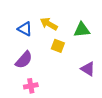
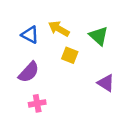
green triangle: (82, 30) -> (99, 36), turned 48

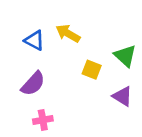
green triangle: (99, 36) -> (125, 56), moved
yellow square: (70, 55) -> (92, 70), moved

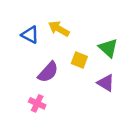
purple semicircle: (33, 84) -> (48, 72), moved
pink cross: (43, 120) -> (37, 103), turned 35

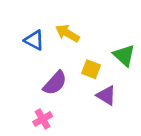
purple triangle: (106, 83) -> (106, 95), moved
pink cross: (37, 103) -> (43, 119), turned 35

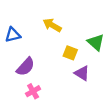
blue triangle: (34, 40) -> (13, 35), moved, turned -42
purple semicircle: (55, 83) -> (26, 67), moved

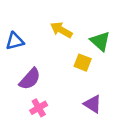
green triangle: (96, 42) -> (100, 41), moved
purple triangle: (82, 73) -> (93, 104), moved

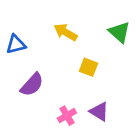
green triangle: (100, 41) -> (119, 32), moved
pink cross: (39, 108) -> (67, 116), moved

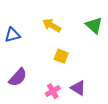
yellow square: (88, 67) -> (61, 56), moved
purple semicircle: (32, 85) -> (18, 77), moved

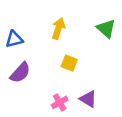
yellow arrow: (52, 25) -> (58, 29), turned 78
purple semicircle: (18, 77) -> (20, 73), moved

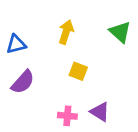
pink cross: (60, 102) -> (67, 116), turned 35

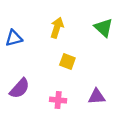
purple semicircle: (23, 82) -> (20, 88), moved
purple triangle: (100, 112) -> (97, 97), moved, turned -36

